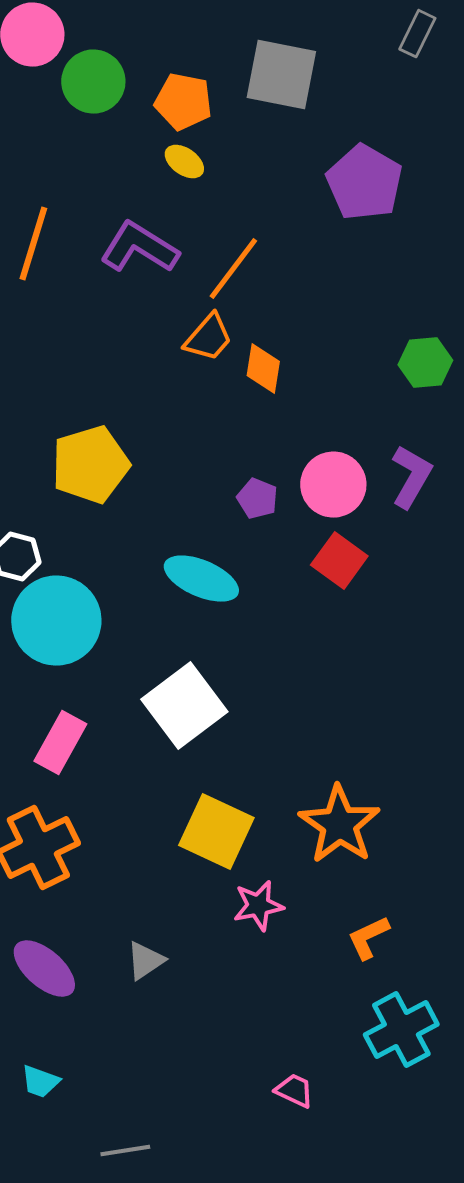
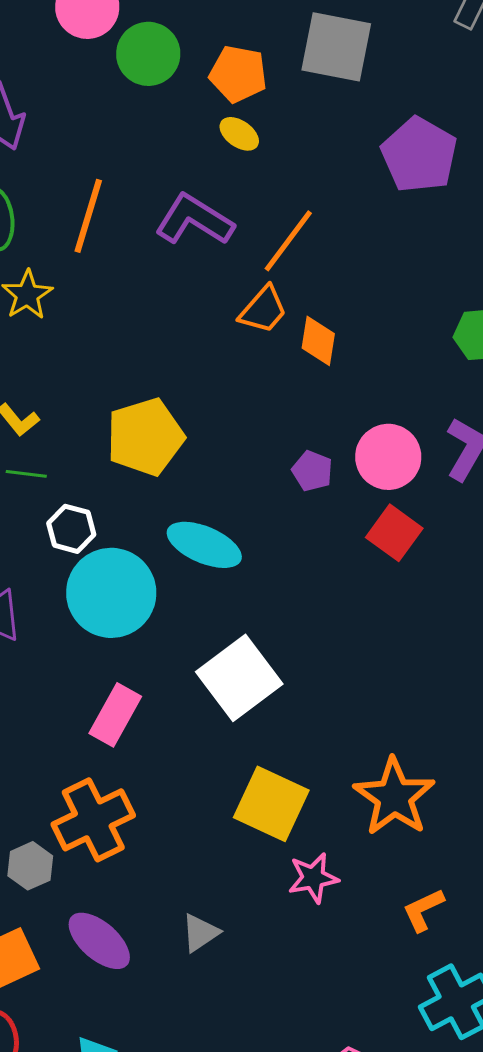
cyan ellipse: (201, 579) -> (204, 545), moved

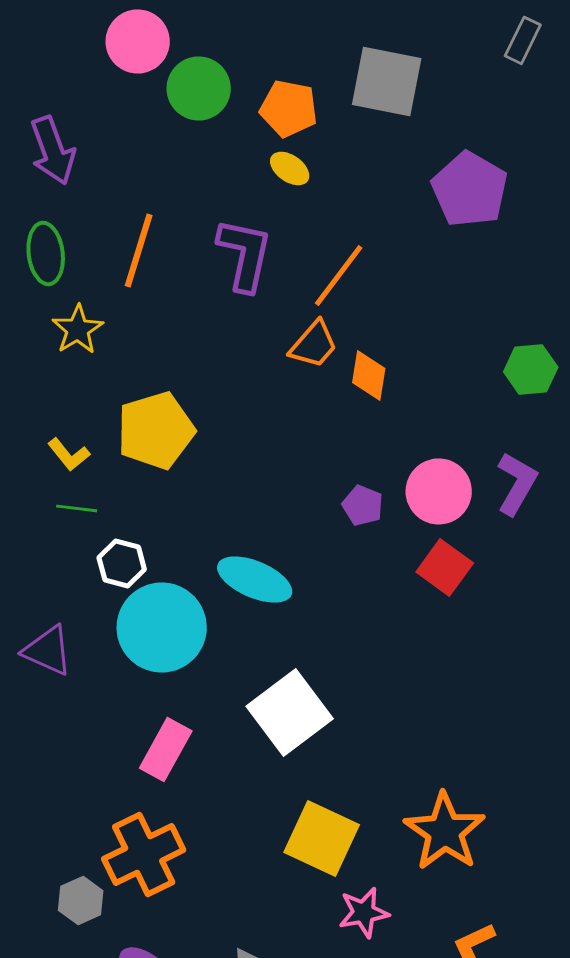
purple L-shape: (194, 220) -> (245, 254), turned 70
yellow pentagon: (145, 437) -> (156, 430), moved

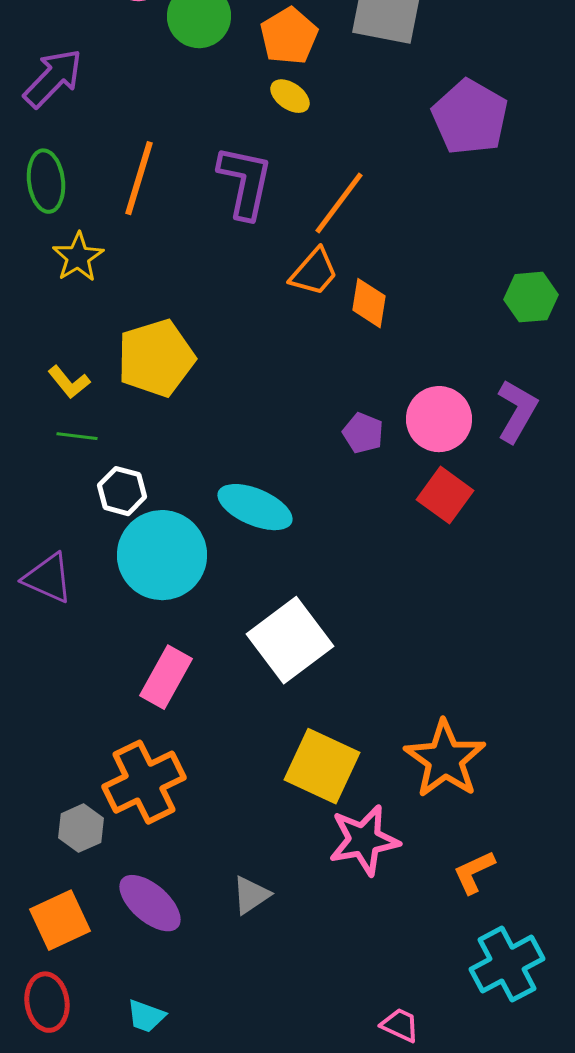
orange pentagon: (289, 108) -> (289, 36), turned 30
purple arrow: (53, 150) -> (53, 78), turned -116
pink star: (364, 912) -> (364, 840), size x1.4

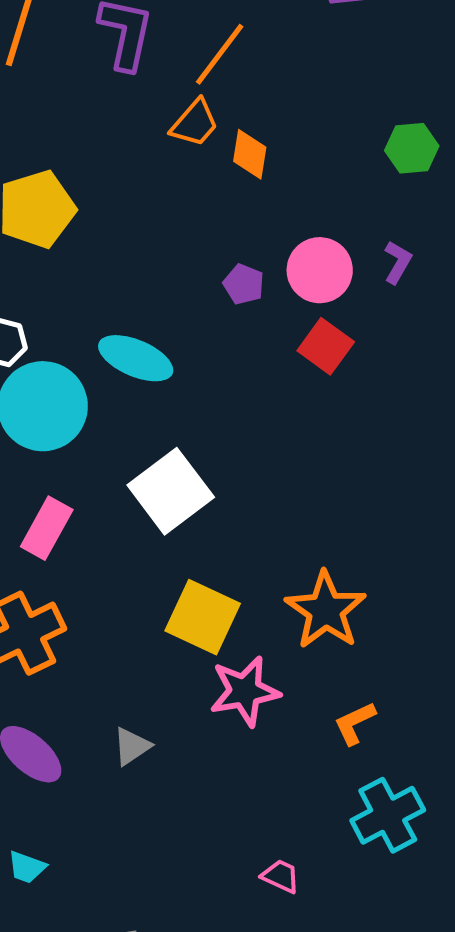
purple L-shape: (517, 411) -> (398, 262), size x0.7

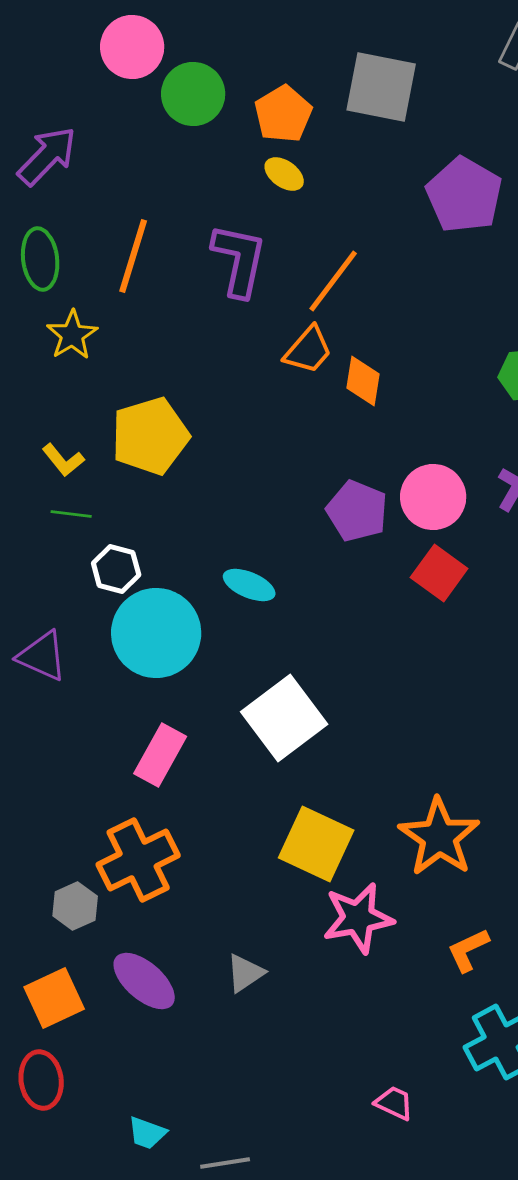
purple pentagon: (244, 284) -> (357, 511), size x1.5
cyan ellipse: (136, 358) -> (249, 585), size x0.7
cyan trapezoid: (27, 867) -> (147, 1133), moved

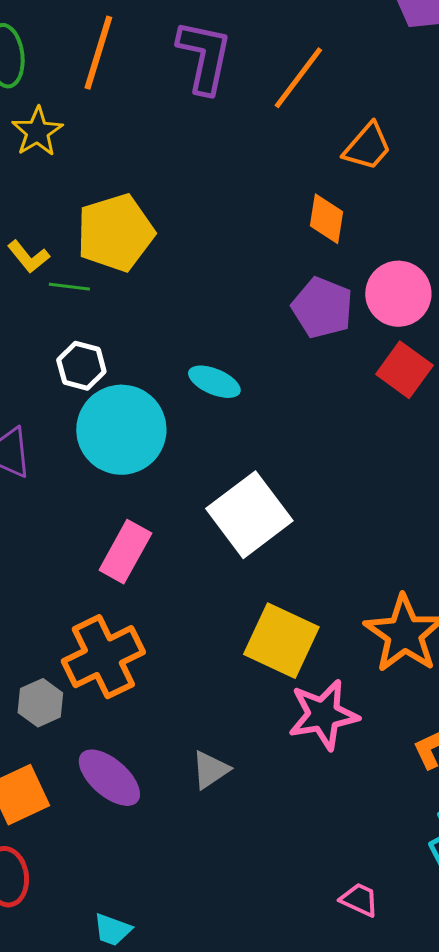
orange trapezoid: (308, 350) -> (367, 147), moved
orange diamond: (363, 381) -> (326, 219), moved
green line: (71, 514) -> (69, 287), moved

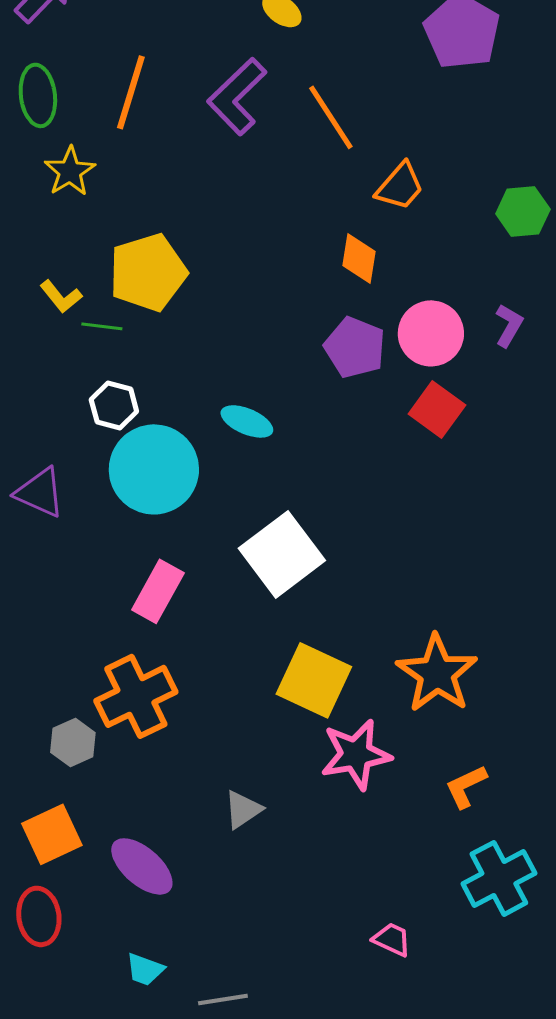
purple L-shape: (204, 57) -> (237, 96), turned -146
orange line: (298, 78) -> (331, 117), turned -70
purple ellipse: (109, 778) -> (142, 866), moved

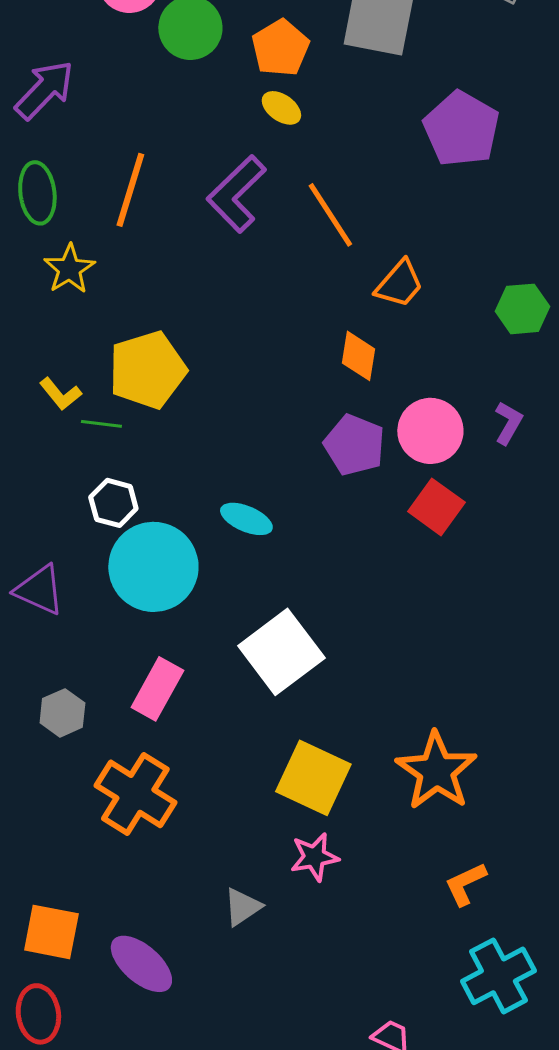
orange cross: (136, 696) -> (135, 794), turned -32
gray hexagon: (73, 742) -> (62, 713), moved
pink star: (356, 754) -> (314, 857), moved, size x0.7
orange square: (52, 834) -> (51, 932), turned 36

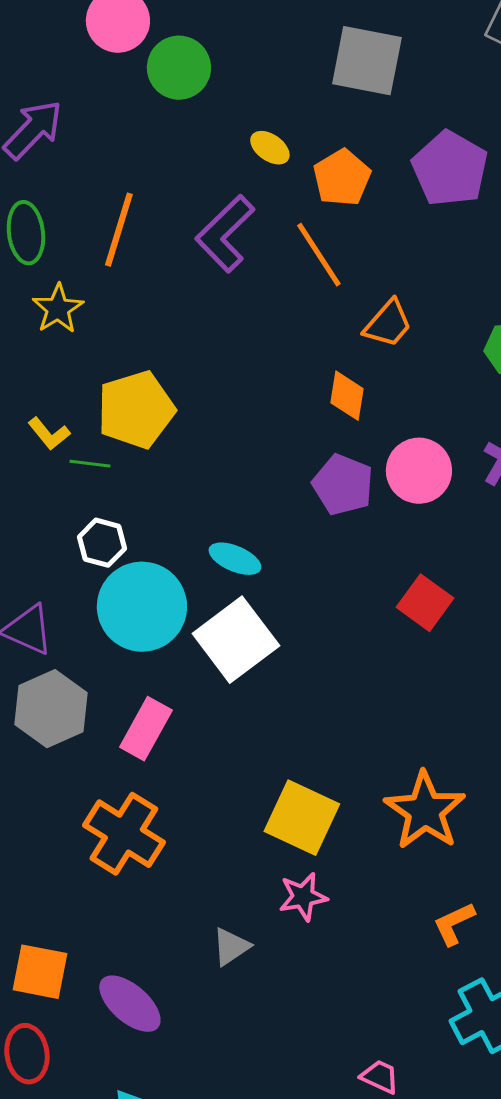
orange pentagon: (280, 48) -> (342, 178), moved
red square: (436, 507) -> (425, 603), moved
white square: (281, 652) -> (236, 640), moved
gray hexagon: (62, 713) -> (51, 709), moved, size x1.6

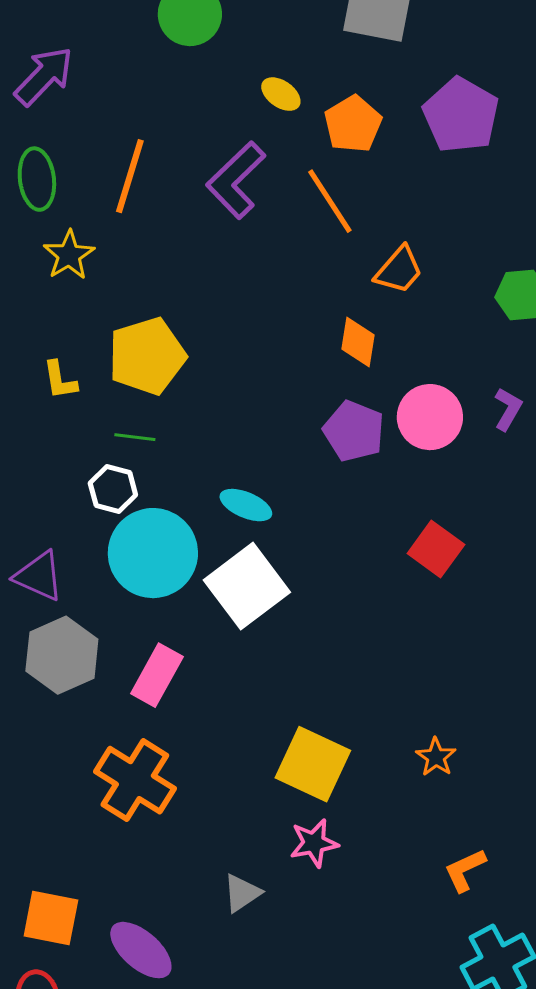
yellow L-shape: (49, 434) -> (60, 380), turned 30
green line: (90, 464) -> (135, 437), moved
orange star: (425, 811) -> (436, 757), size x0.5

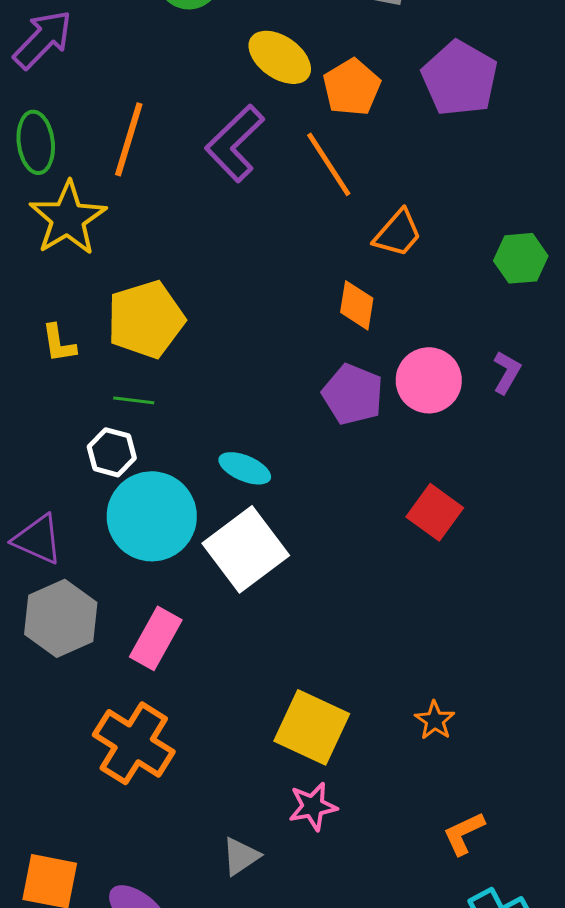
yellow ellipse: (281, 94) -> (280, 57), size x1.6
yellow star: (69, 255) -> (68, 218), size x1.5

